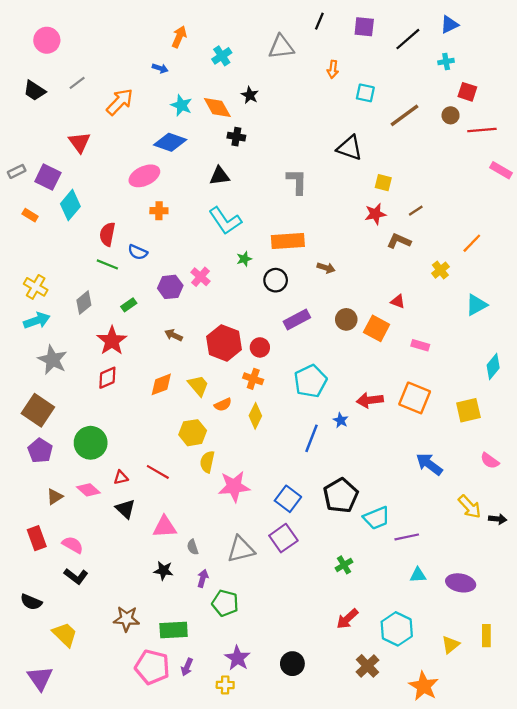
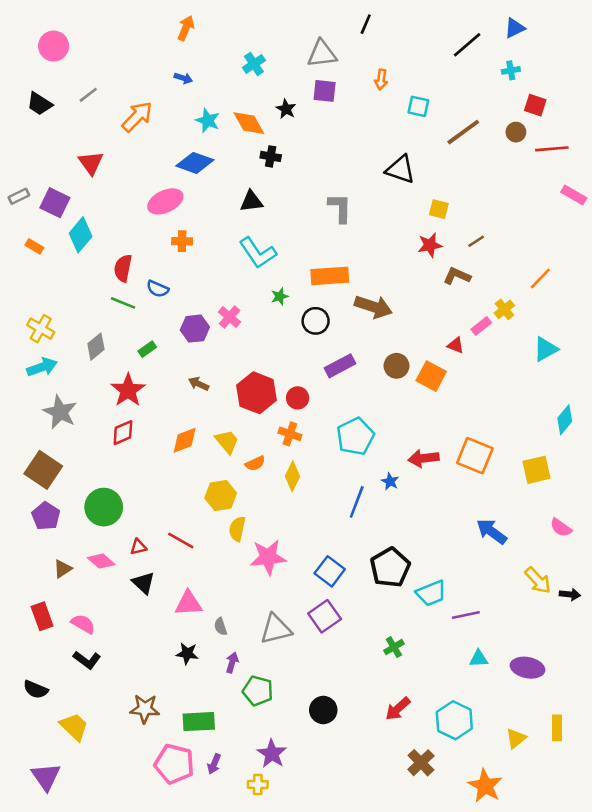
purple square: (364, 27) -> (325, 91), moved
orange arrow: (179, 37) -> (186, 28), moved
brown arrow: (326, 268) -> (373, 307), size x1.8
pink rectangle: (420, 345) -> (481, 326), moved, turned -54
black circle: (292, 664) -> (323, 710), moved

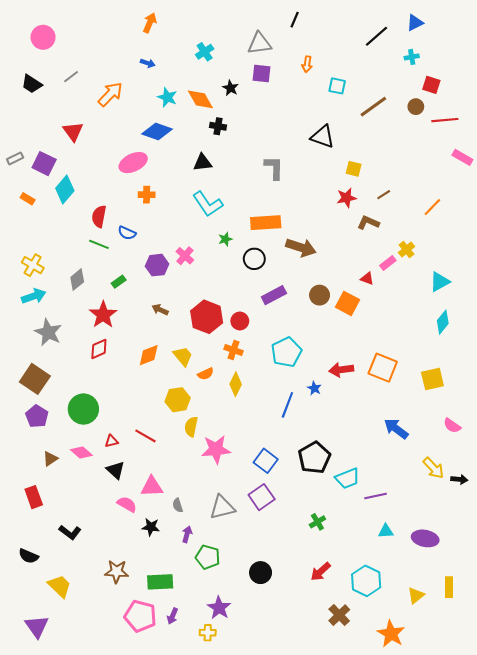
orange line: (540, 278) -> (432, 207), moved
cyan diamond: (565, 420) -> (443, 322), moved
pink semicircle: (83, 624) -> (127, 504), moved

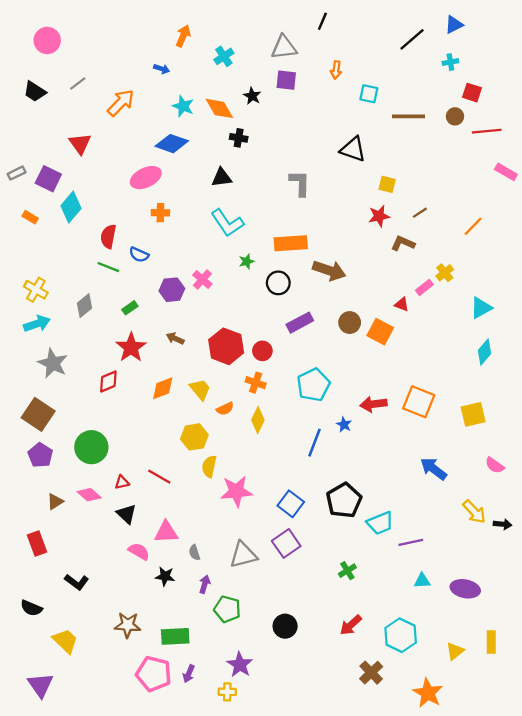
orange arrow: (150, 23) -> (183, 36), moved
brown line: (373, 107) -> (409, 116), turned 36
red star: (103, 315) -> (131, 347), moved

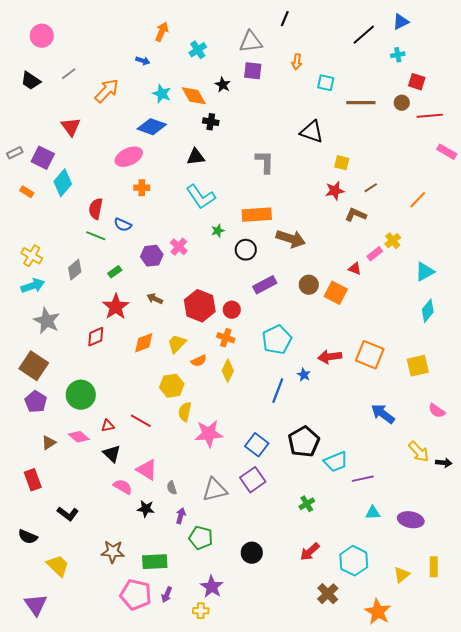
yellow trapezoid: (200, 389) -> (177, 344), turned -95
pink triangle: (166, 532) -> (147, 470), turned 35

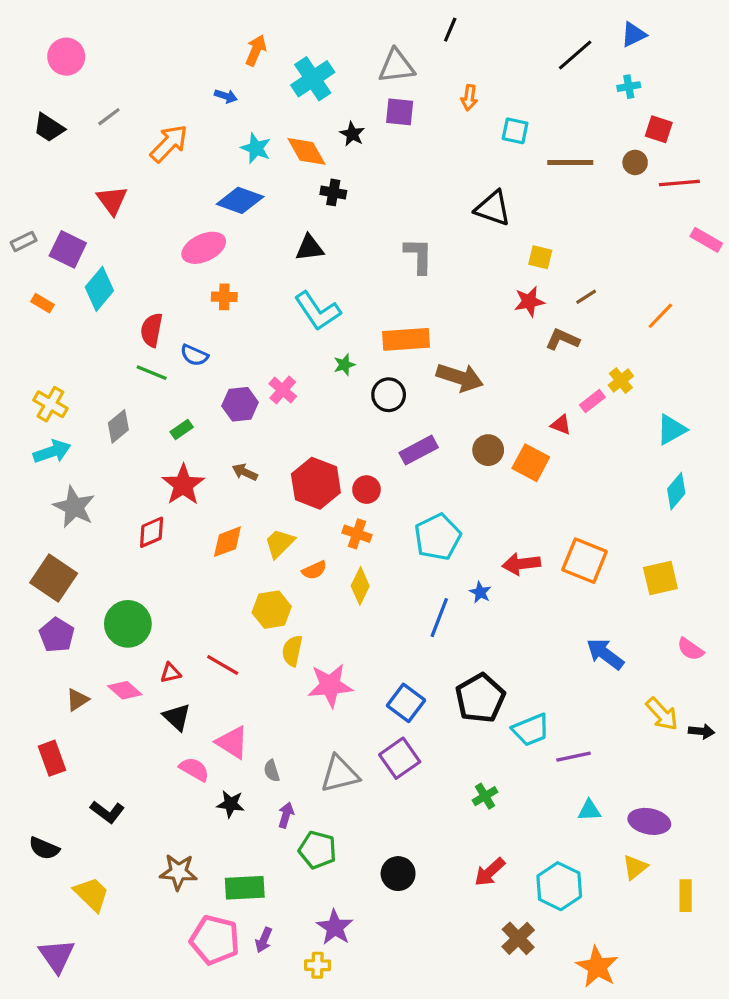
cyan cross: (198, 50) -> (313, 79), size x1.5
yellow triangle: (402, 575) -> (635, 867), moved

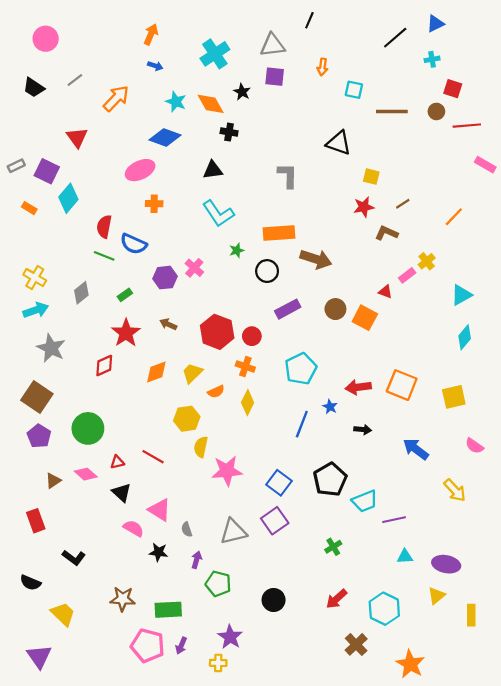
orange arrow: (256, 50) -> (151, 34), moved
blue semicircle: (194, 355) -> (134, 244), size x1.4
black arrow: (701, 731) -> (363, 430), moved

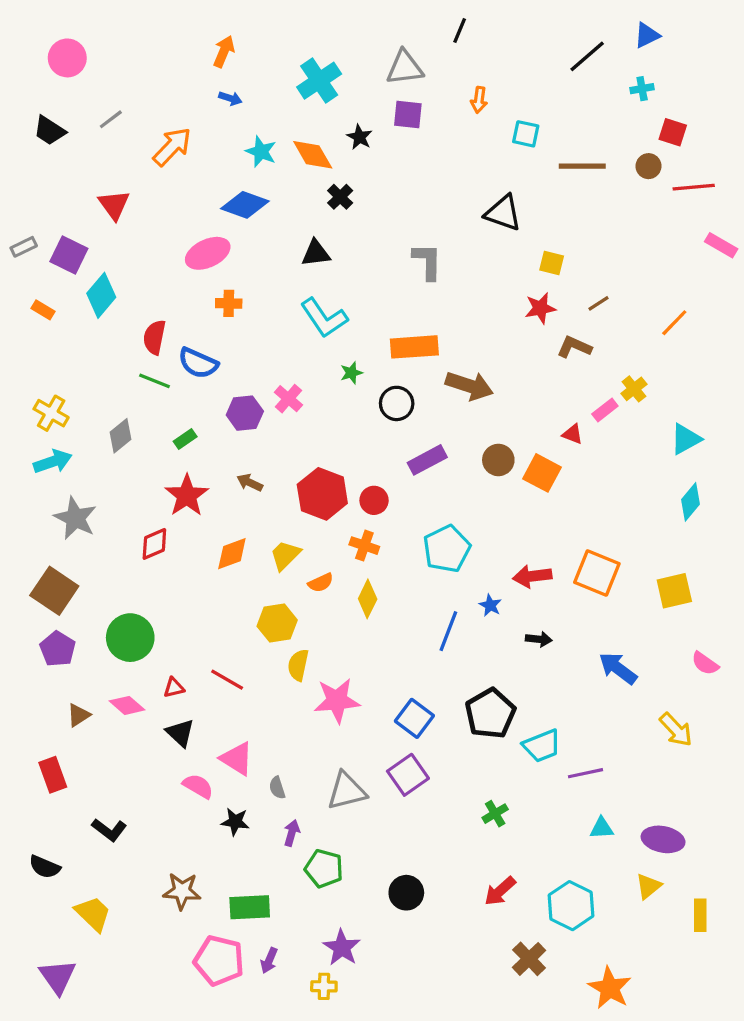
black cross: (229, 132) -> (340, 197), turned 35

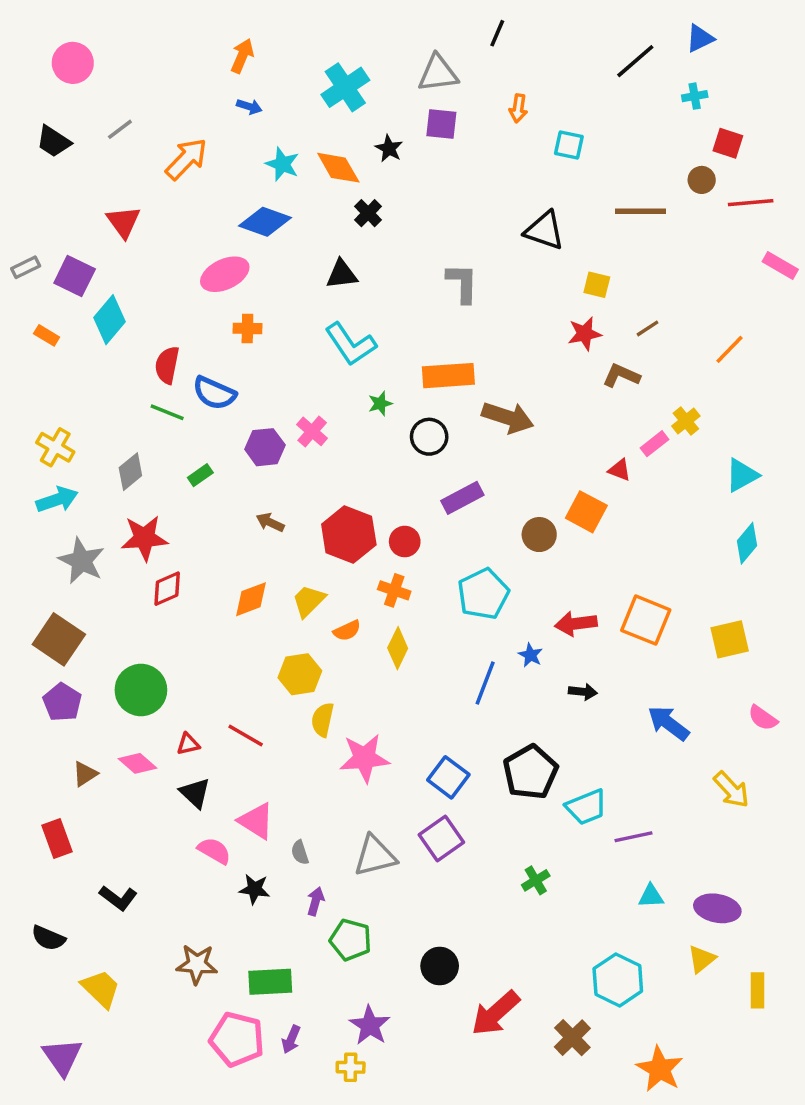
brown line: (582, 166) -> (641, 211), moved
brown circle: (498, 460) -> (539, 535), moved
red star: (187, 496) -> (144, 538), moved, turned 30
red arrow: (500, 891) -> (496, 1013), moved, size x1.4

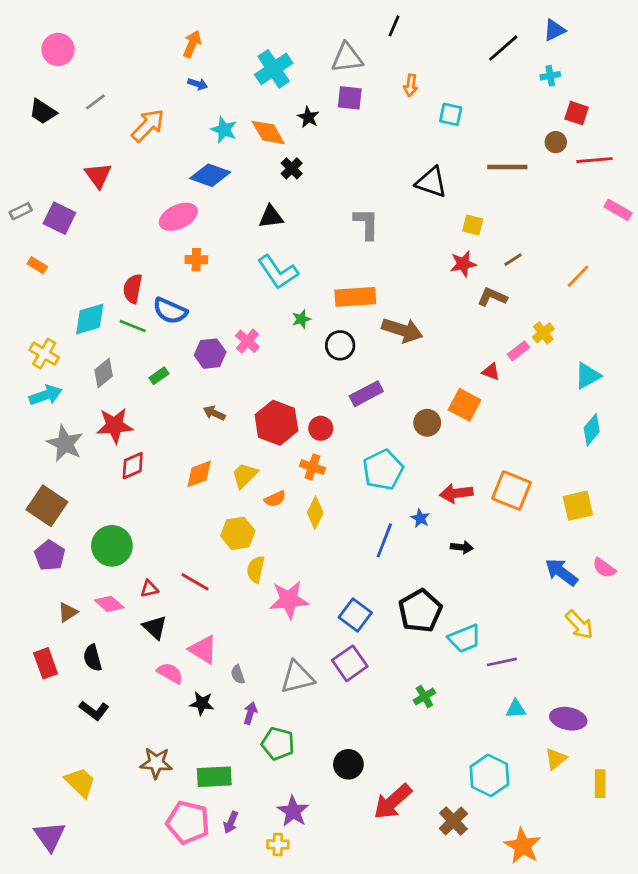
cyan diamond: (109, 320) -> (90, 319), moved, turned 33
blue arrow: (668, 723) -> (561, 572), moved
black semicircle: (48, 938) -> (93, 658), moved, turned 52

